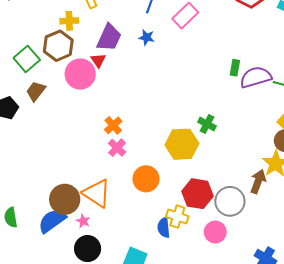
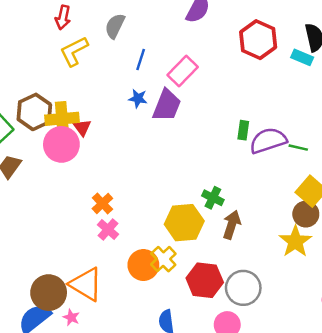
yellow cross: (69, 21) -> (62, 119), moved, size x1.5
purple trapezoid: (109, 38) -> (167, 105), moved
brown arrow: (258, 181) -> (232, 225), moved
yellow cross: (177, 217) -> (163, 259), moved, turned 30

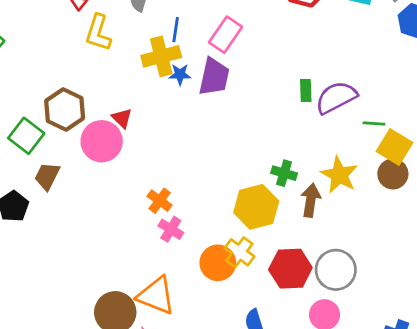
yellow L-shape: (74, 51) -> (98, 33), turned -36
yellow cross: (62, 119) -> (161, 56), moved
green line: (298, 148) -> (374, 124), moved
yellow star: (295, 241) -> (339, 175), moved

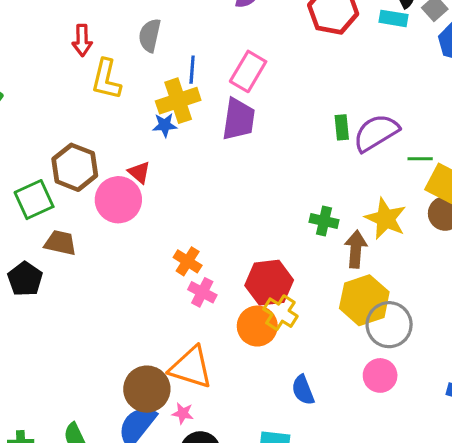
blue star: (180, 74) -> (165, 125), moved
green square: (26, 136) -> (34, 200), turned 32
brown trapezoid: (47, 176) -> (60, 243), turned 80
yellow hexagon: (256, 207) -> (364, 300), moved
red hexagon: (290, 269) -> (269, 283), moved

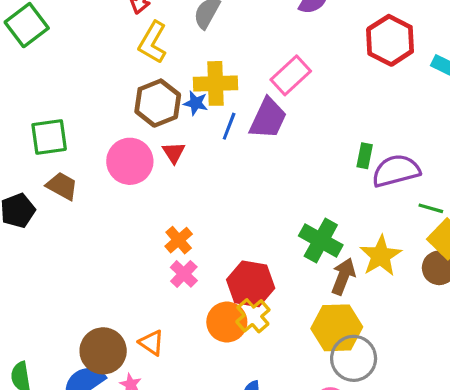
blue line: (192, 70) -> (229, 126), moved
brown hexagon: (75, 167) -> (158, 103), moved
red triangle: (139, 172) -> (174, 153), moved
green cross: (324, 221) -> (321, 240), size x1.5
orange triangle: (191, 367) -> (152, 343), size x0.6

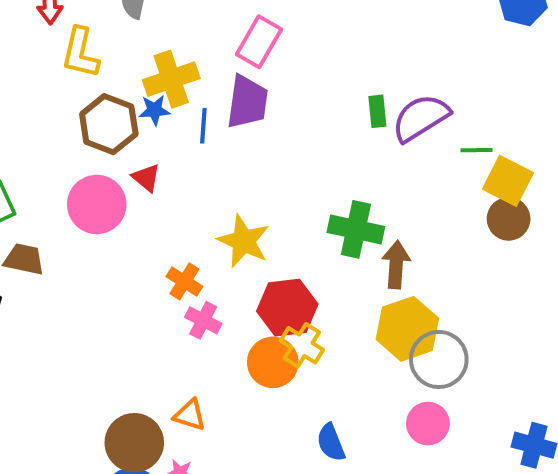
yellow star: (381, 256) -> (244, 241), moved

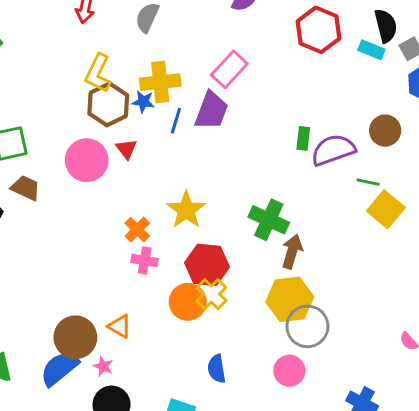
yellow L-shape: (80, 53) -> (98, 73), moved
brown circle: (509, 219) -> (385, 131), moved
pink cross: (203, 320) -> (145, 260), turned -30

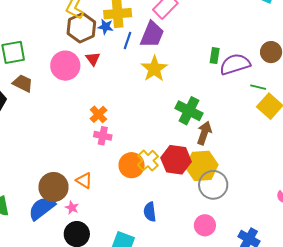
yellow star: (186, 210) -> (154, 69), moved
red hexagon: (207, 265) -> (176, 160), moved
pink circle: (289, 371) -> (205, 225), moved

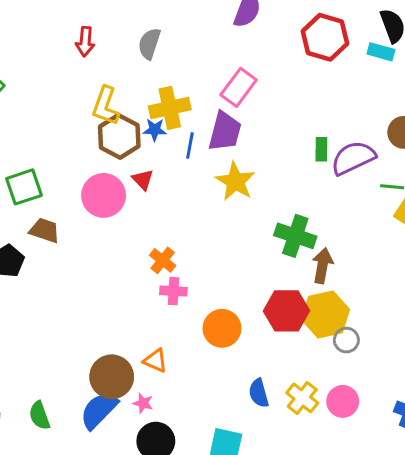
yellow cross: (148, 161) -> (302, 398), moved
gray circle: (213, 185) -> (346, 340), size x0.6

